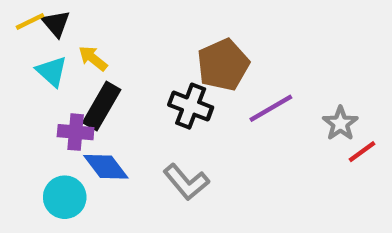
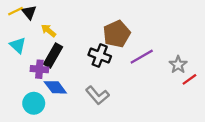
cyan triangle: (52, 71) -> (18, 45), moved

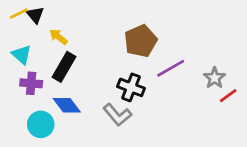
black cross: (100, 56) -> (131, 87), moved
purple cross: (39, 69) -> (31, 83), moved

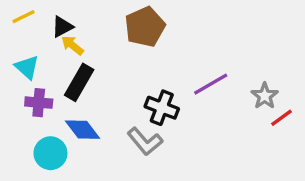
black triangle: (35, 15) -> (62, 27), moved, turned 42
brown pentagon: (141, 41) -> (145, 27), moved

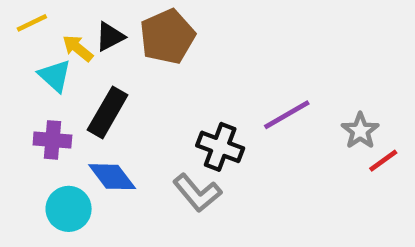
black triangle: (62, 27) -> (110, 37), moved
brown pentagon: (145, 27) -> (167, 37), moved
yellow arrow: (72, 45) -> (78, 48), moved
cyan triangle: (27, 67) -> (55, 76), moved

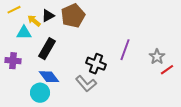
cyan triangle: (55, 76) -> (24, 33), turned -42
purple line: (287, 115) -> (125, 50), turned -40
purple cross: (52, 140) -> (13, 61), moved
cyan circle: (69, 209) -> (40, 93), moved

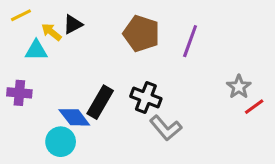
brown pentagon: (73, 16) -> (141, 34), moved, turned -30
black rectangle: (47, 49) -> (100, 102), moved
purple line: (125, 50) -> (190, 41), moved
gray L-shape: (86, 84) -> (166, 128), moved

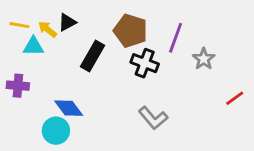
yellow line: (21, 15) -> (19, 25), moved, turned 36
gray star: (239, 87) -> (204, 59), moved
black cross: (146, 98) -> (145, 63), moved
black rectangle: (100, 102) -> (93, 56), moved

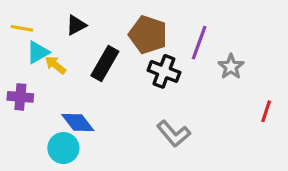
yellow arrow: (47, 29) -> (55, 65), moved
cyan triangle: (33, 46) -> (38, 52), turned -30
red line: (235, 98) -> (266, 111), turned -36

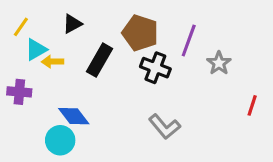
yellow line: (22, 28) -> (21, 27), turned -65
yellow arrow: (55, 65) -> (53, 62), turned -40

